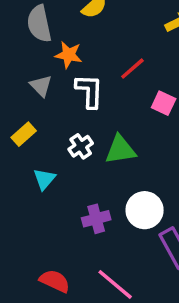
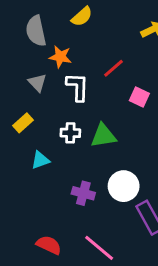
white cross: (81, 146) -> (70, 133), turned 36
cyan triangle: (44, 179) -> (40, 160), turned 30
purple cross: (96, 219) -> (83, 193), turned 30

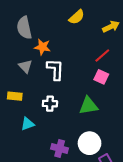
yellow semicircle: (82, 17) -> (77, 17), moved
red line: (113, 68) -> (102, 56), moved
yellow rectangle: (23, 123) -> (15, 96), turned 48
green triangle: (103, 136) -> (88, 106), moved

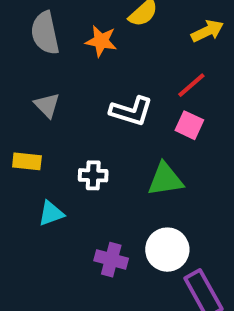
orange star: (42, 47) -> (101, 41), moved
white L-shape: (55, 69) -> (131, 111), moved, turned 105

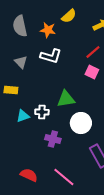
white L-shape: (131, 111) -> (51, 56), moved
white cross: (93, 175) -> (42, 112), moved
green triangle: (165, 179) -> (66, 99), moved
white circle: (167, 250) -> (81, 123), moved

